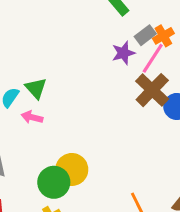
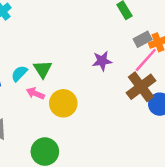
purple star: (123, 53) -> (102, 61), moved
yellow circle: (72, 169) -> (63, 103), moved

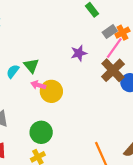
pink arrow: (35, 93) -> (38, 85), moved

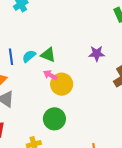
green triangle: (31, 66) -> (48, 55), turned -42
green circle: (41, 132) -> (54, 119), moved

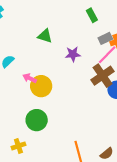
green triangle: (48, 55) -> (45, 36), moved

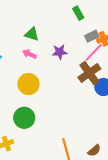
pink arrow: (30, 78) -> (29, 54), moved

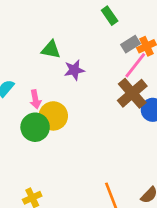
purple star: (60, 52) -> (74, 70), moved
pink arrow: (29, 54) -> (35, 99), moved, turned -120
green circle: (24, 118) -> (35, 127), moved

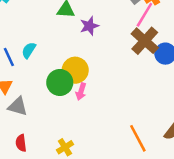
pink arrow: (35, 99) -> (81, 92), moved, turned 35

